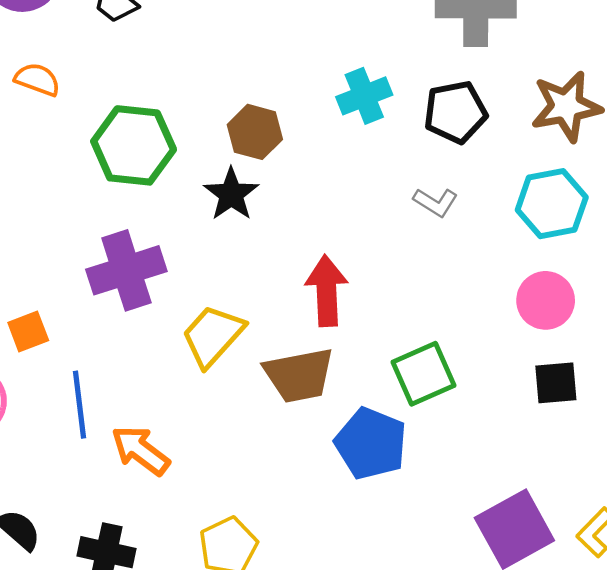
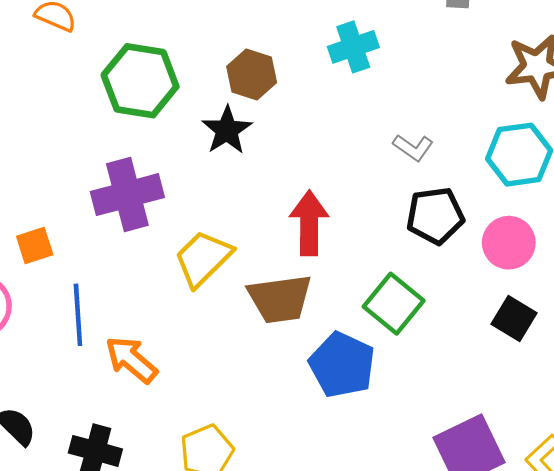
black pentagon: (455, 112) -> (435, 216), moved
green square: (424, 374) -> (394, 304), turned -30
black square: (556, 383) -> (514, 319), turned 33

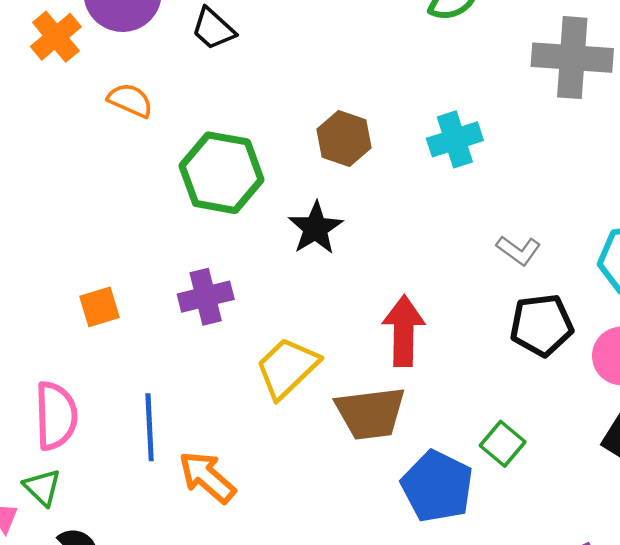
brown hexagon: (252, 74) -> (344, 139), moved
purple cross: (127, 195) -> (206, 297), size x0.7
orange square: (35, 245) -> (99, 307), moved
green square: (394, 304) -> (503, 444), moved, size x0.7

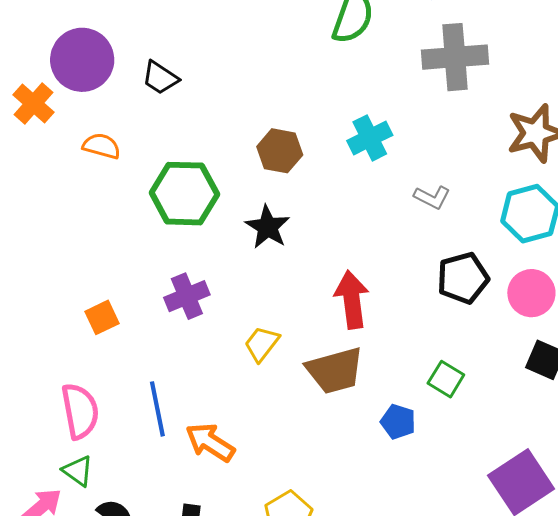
gray L-shape: (519, 250) -> (432, 197), moved
yellow trapezoid: (287, 368) -> (262, 344), size x0.7
blue pentagon: (437, 486) -> (398, 422), size x0.6

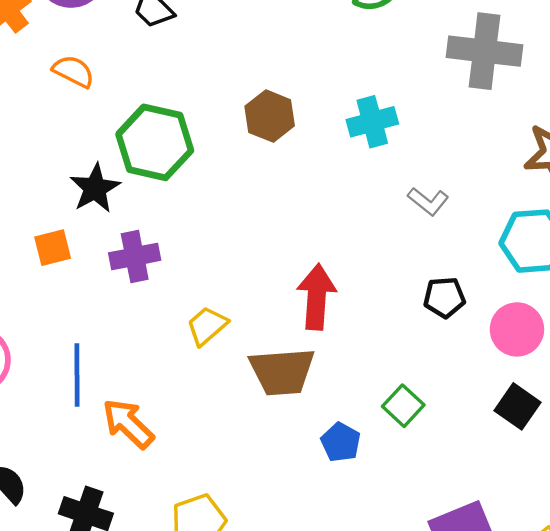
black star: (268, 227) -> (95, 188), moved
black pentagon: (463, 278) -> (444, 297), size x0.7
orange square: (102, 317) -> (53, 248), moved

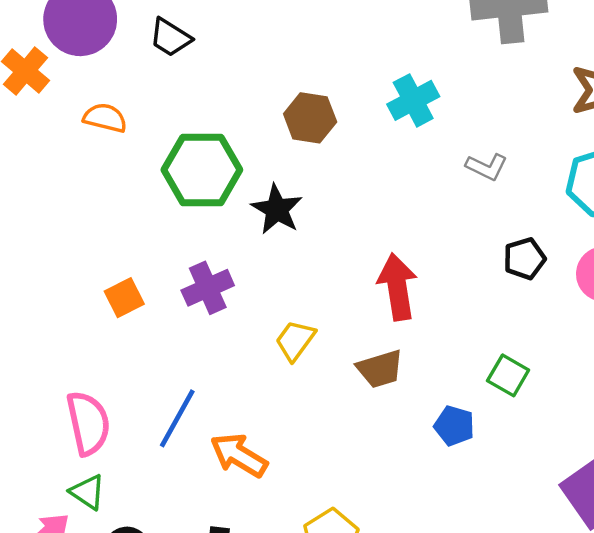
black star: (95, 188) -> (277, 209), moved
brown trapezoid: (282, 372) -> (380, 369), size x0.7
blue line: (77, 375) -> (177, 418), turned 42

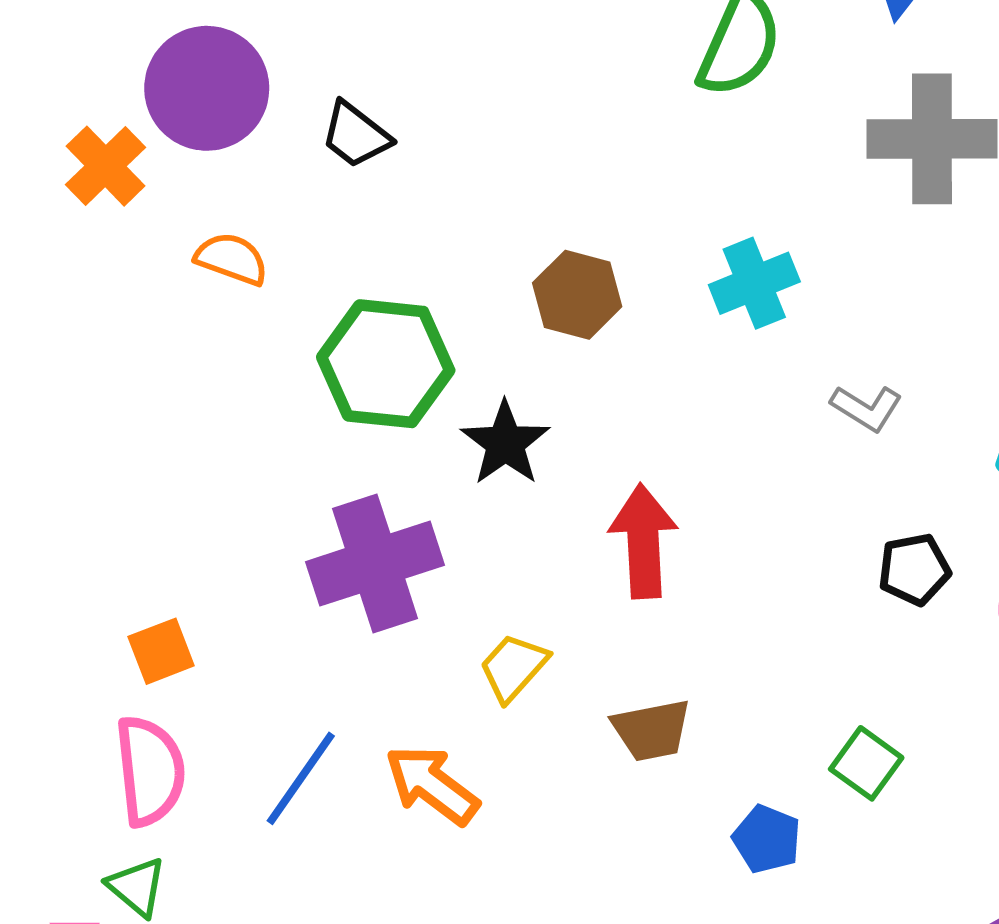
red arrow: (397, 287) -> (643, 541), moved
purple cross: (208, 288) -> (375, 563), size x1.5
orange square: (124, 298) -> (161, 651), moved
orange arrow: (239, 455) -> (432, 785), moved

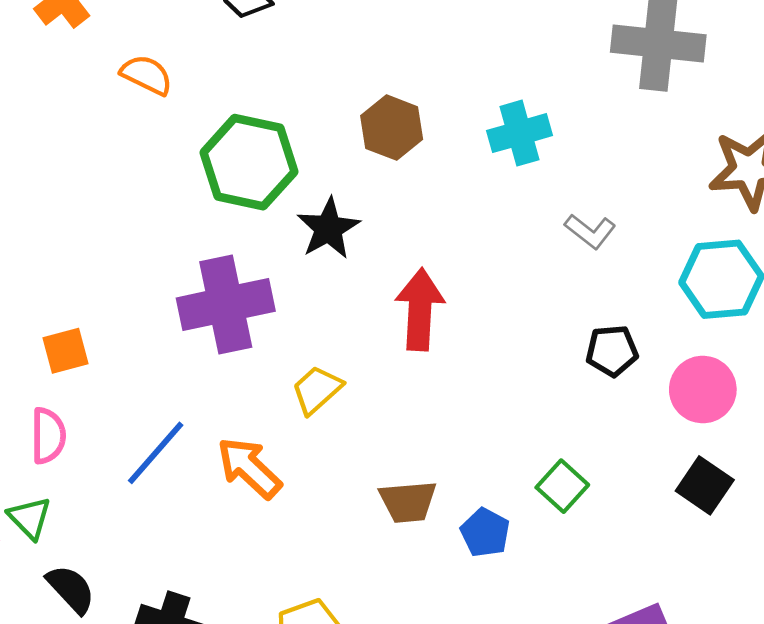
brown trapezoid: (652, 730) -> (408, 502), moved
pink semicircle: (150, 771) -> (48, 436), size x0.7

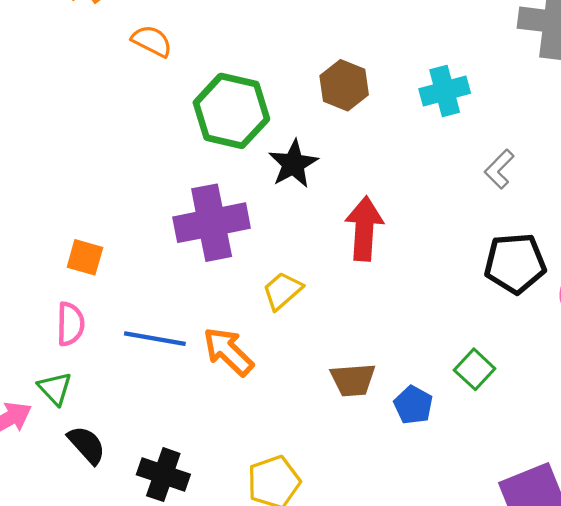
gray L-shape: (590, 231) -> (499, 169), turned 96
orange square: (65, 351) -> (85, 257), turned 30
black pentagon: (612, 351) -> (515, 263), size x1.5
blue line: (156, 453) -> (155, 339), turned 58

